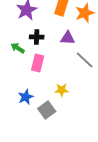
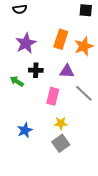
pink rectangle: (38, 63) -> (53, 96), moved
gray square: (47, 110) -> (61, 143), moved

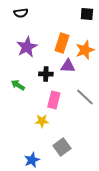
black cross: (36, 70) -> (46, 74), moved
purple triangle: (67, 71) -> (68, 66), moved
yellow star: (61, 123) -> (42, 121), moved
blue star: (25, 130) -> (32, 160), moved

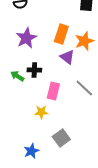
purple triangle: (68, 66) -> (67, 57), turned 35
black cross: (46, 74) -> (34, 70), moved

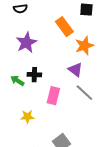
orange rectangle: (61, 34) -> (64, 27), moved, turned -54
purple triangle: (67, 57) -> (75, 70), moved
yellow star: (41, 112) -> (27, 117), moved

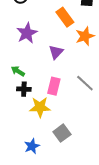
purple triangle: (75, 70) -> (56, 52), moved, turned 35
black cross: (34, 75) -> (24, 89), moved
yellow star: (27, 117) -> (40, 107), moved, size x1.5

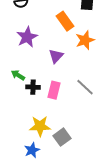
black cross: (24, 89) -> (33, 87), moved
yellow star: (40, 107) -> (40, 126), moved

